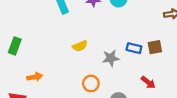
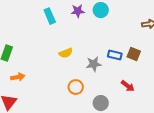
brown square: (155, 47) -> (134, 54), turned 32
orange arrow: (35, 77) -> (18, 77), moved

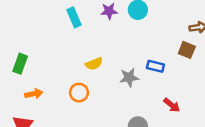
brown square: (134, 54) -> (187, 50), moved
orange circle: (76, 87) -> (79, 93), moved

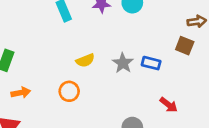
gray star: (129, 78) -> (123, 63), moved, turned -30

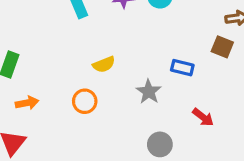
gray star: (123, 63) -> (149, 92), moved

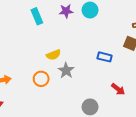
gray star: (149, 92) -> (66, 70), moved

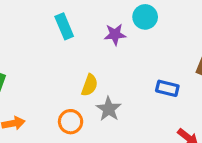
purple star: (66, 11) -> (115, 34), moved
yellow semicircle: (54, 55) -> (90, 85), turned -48

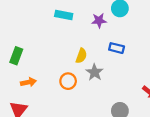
cyan rectangle: (64, 26) -> (64, 15), turned -56
blue rectangle: (167, 88) -> (117, 48), moved

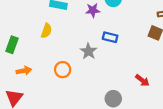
yellow semicircle: (81, 56) -> (46, 31), moved
gray star: (95, 72) -> (88, 51), moved

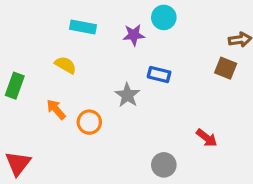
yellow semicircle: (46, 31) -> (66, 65), turned -80
orange arrow: (24, 71) -> (56, 109), moved, turned -120

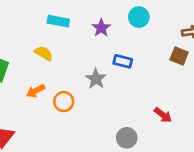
cyan circle: (164, 17) -> (139, 17), moved
purple star: (134, 35) -> (101, 28), turned -30
orange arrow: (56, 109) -> (36, 91), turned -78

